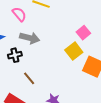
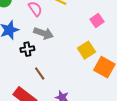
pink square: (83, 33) -> (97, 20), moved

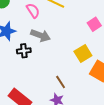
brown line: (40, 74) -> (61, 82), moved

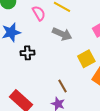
gray arrow: (40, 35) -> (62, 34), moved

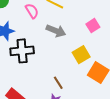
black cross: (28, 53) -> (22, 51), size x1.6

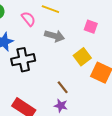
pink square: (93, 26) -> (91, 27), turned -32

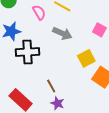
brown line: (63, 87) -> (51, 86), moved

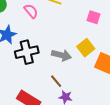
gray arrow: (62, 33) -> (62, 55), moved

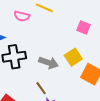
pink semicircle: (31, 11) -> (22, 16), turned 140

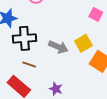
brown line: (41, 88) -> (29, 64), moved, turned -40

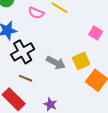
black cross: (24, 38) -> (23, 52), turned -30

